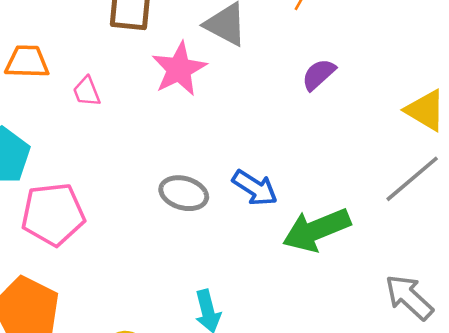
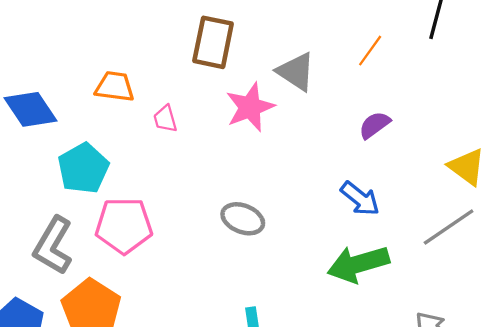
blue arrow: (255, 188) -> (360, 199), moved

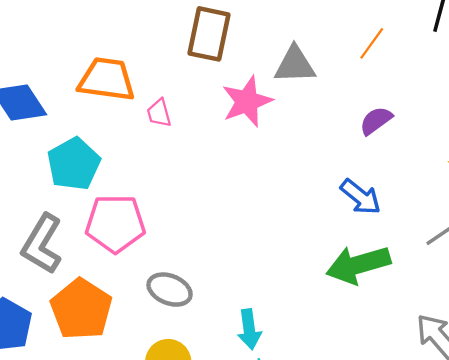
gray triangle: (296, 72) -> (295, 65), turned -36
orange trapezoid: (115, 87) -> (107, 79), size x1.4
gray ellipse: (243, 219) -> (170, 290), moved

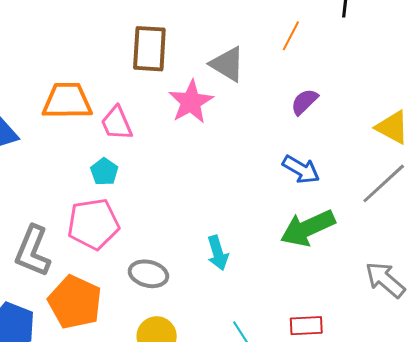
gray triangle: (295, 65) -> (227, 64), turned 42
pink trapezoid: (159, 113) -> (117, 123), size x1.4
cyan pentagon: (74, 164) -> (104, 172), moved, size x0.6
cyan arrow: (249, 329) -> (218, 253), moved

